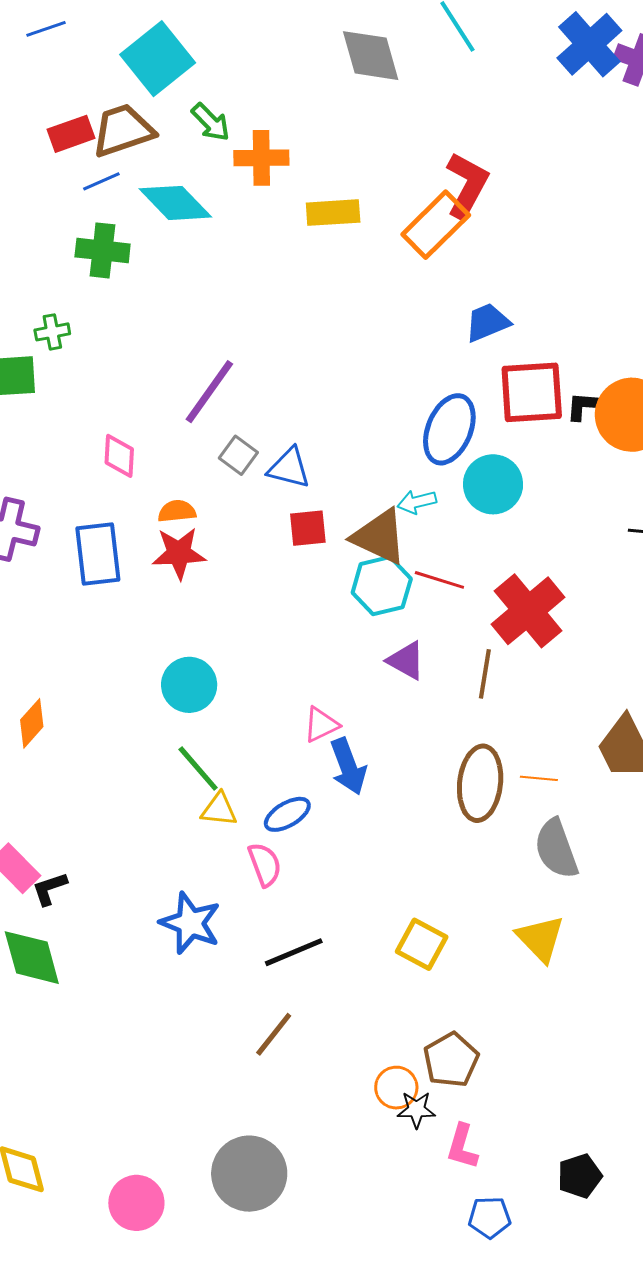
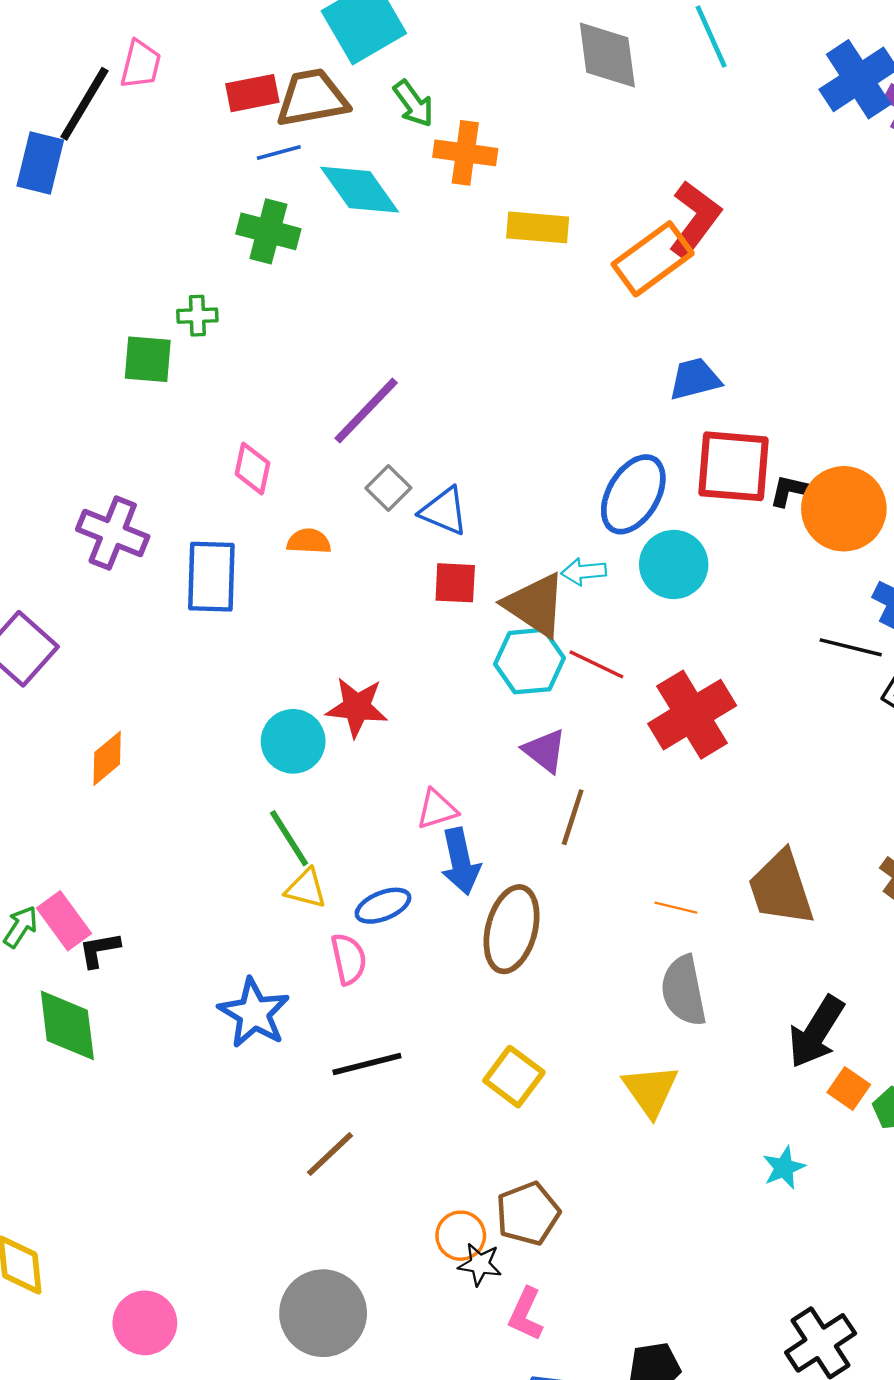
red star: (179, 553) -> (357, 707), moved
brown line: (485, 674) -> (573, 817), moved
brown ellipse: (480, 783) -> (512, 929), moved
gray circle: (249, 1174) -> (323, 1313), moved

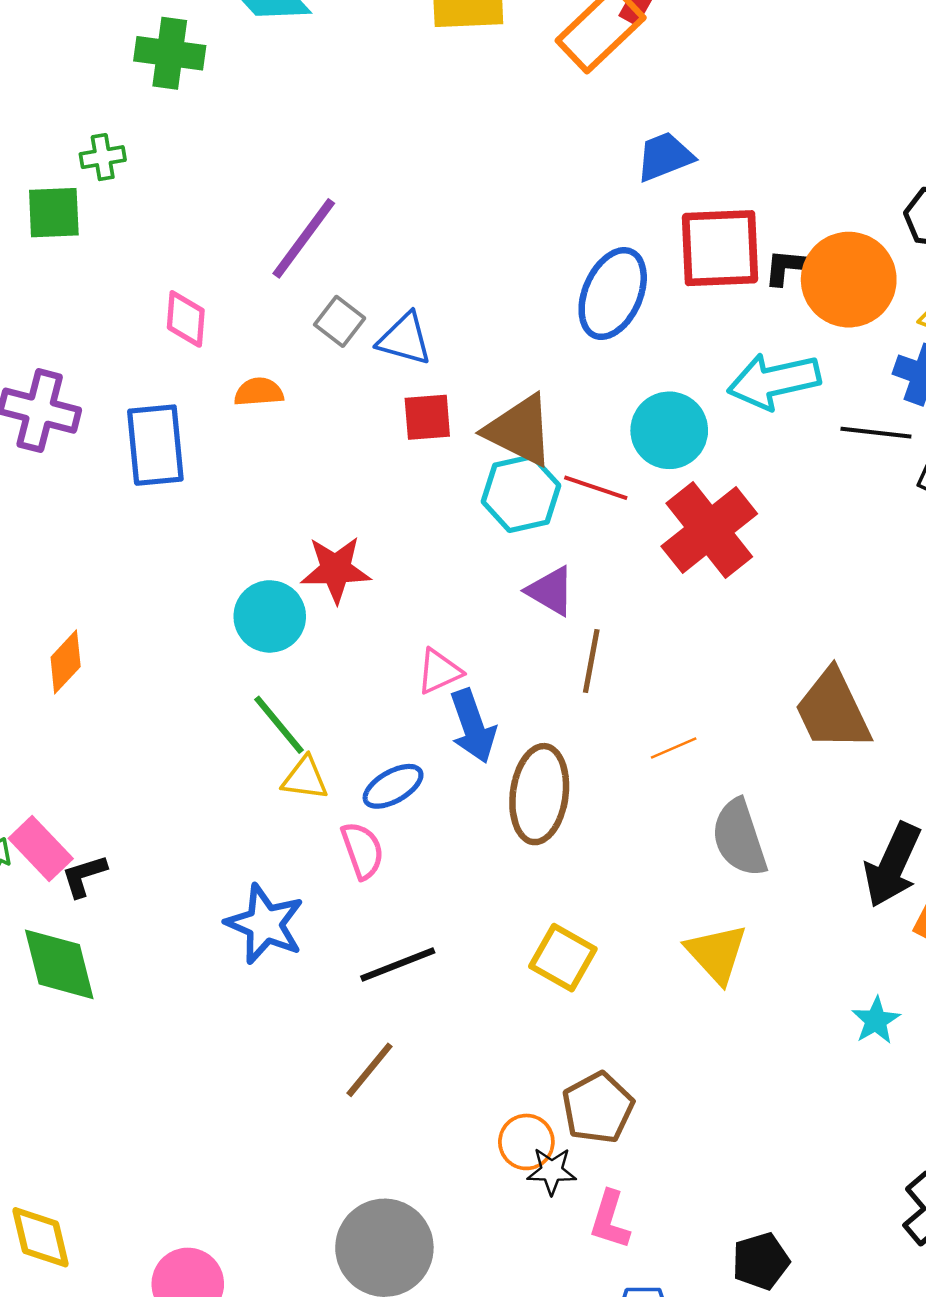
cyan circle: (674, 564) -> (669, 430), moved
cyan arrow: (584, 572) -> (774, 381), moved, size x1.8
orange line: (676, 908) -> (674, 748), moved, turned -30

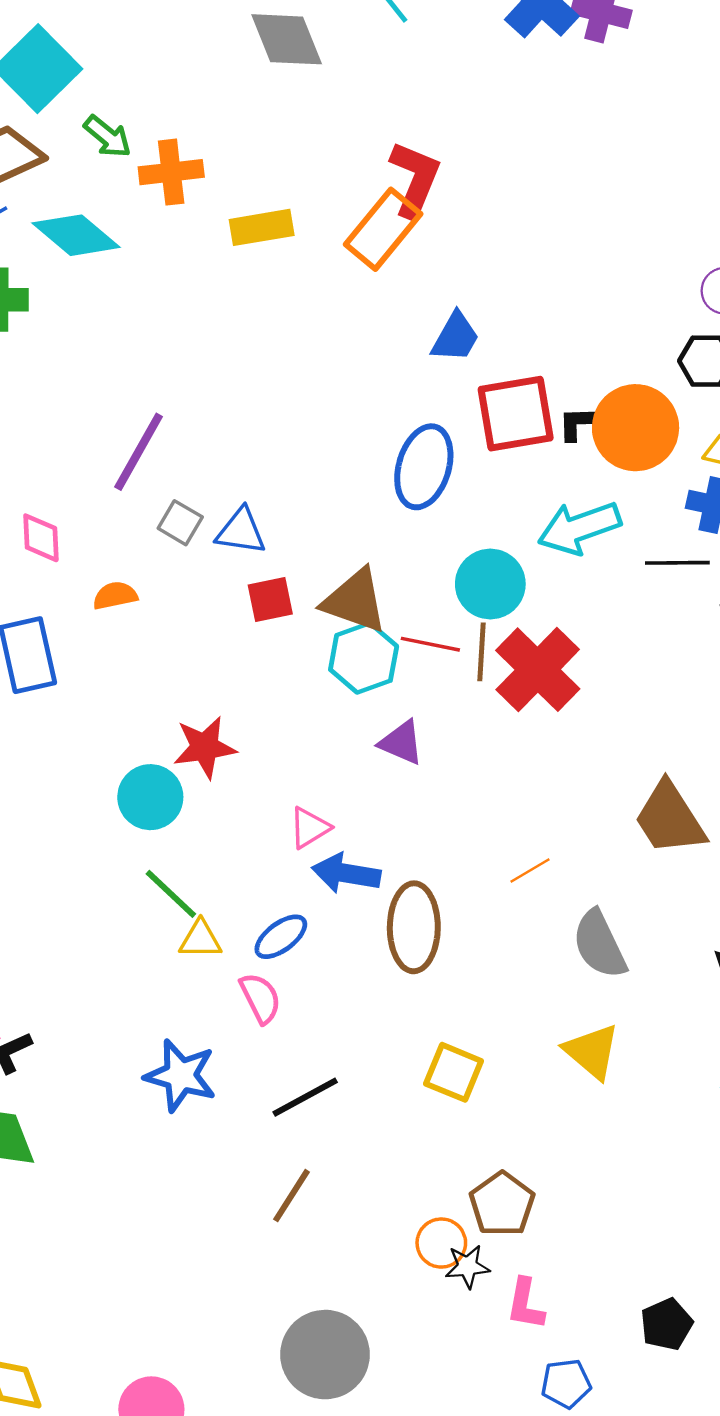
blue trapezoid: (665, 157) -> (455, 337), turned 148
brown line: (591, 661) -> (482, 652), moved
blue arrow: (473, 726) -> (346, 873), turned 126

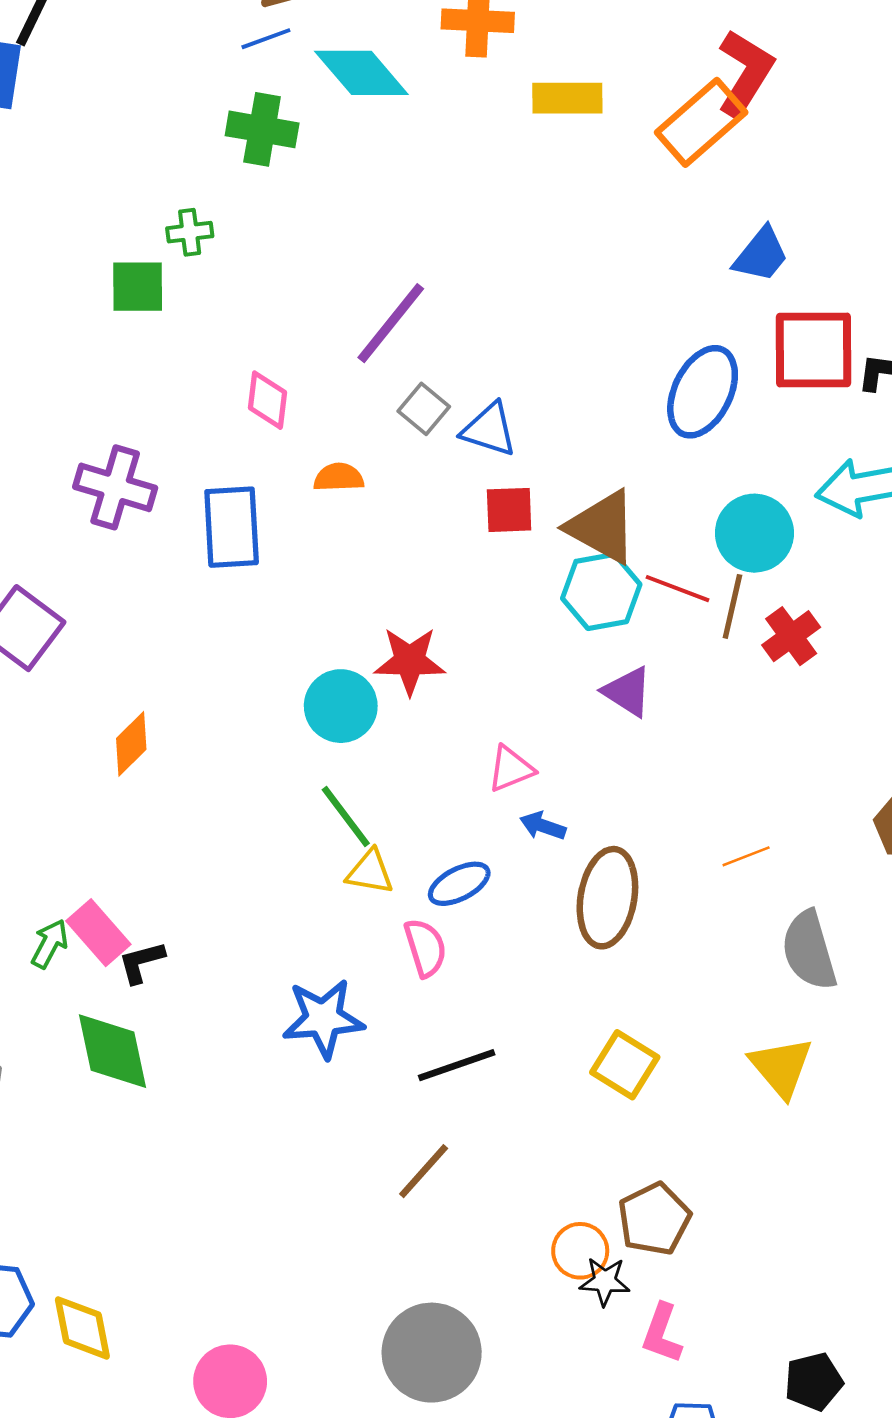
red cross: (538, 670) -> (791, 636), size x0.6
blue arrow: (346, 873) -> (543, 826), size x0.6
blue star: (181, 1076) -> (323, 1019), turned -30

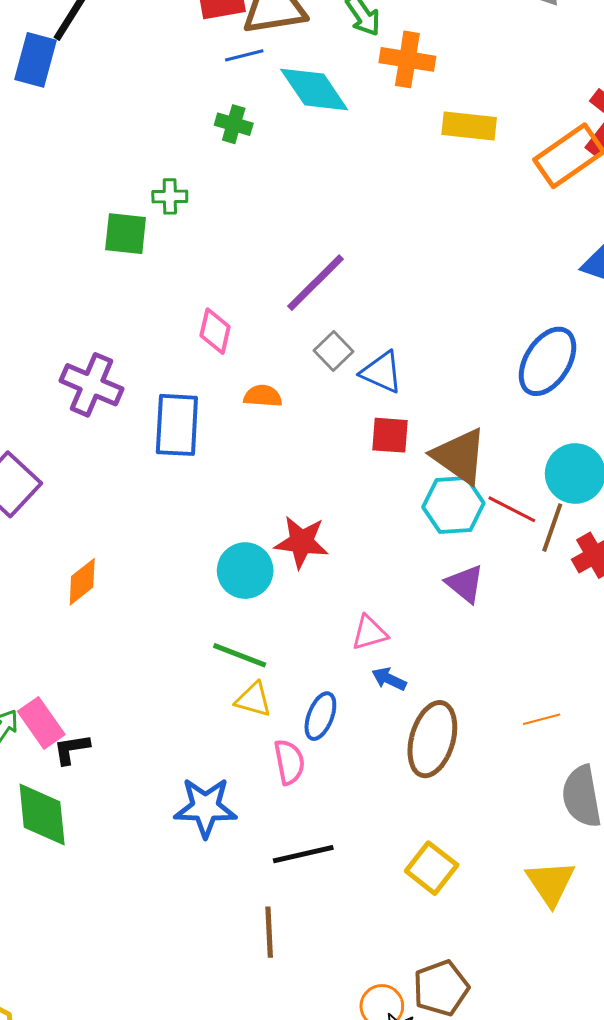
green cross: (262, 129) -> (234, 124), size x0.7
green line: (346, 817) -> (240, 655), turned -38
blue ellipse: (459, 884) -> (320, 716), turned -48
brown line: (424, 1171) -> (269, 932), turned -51

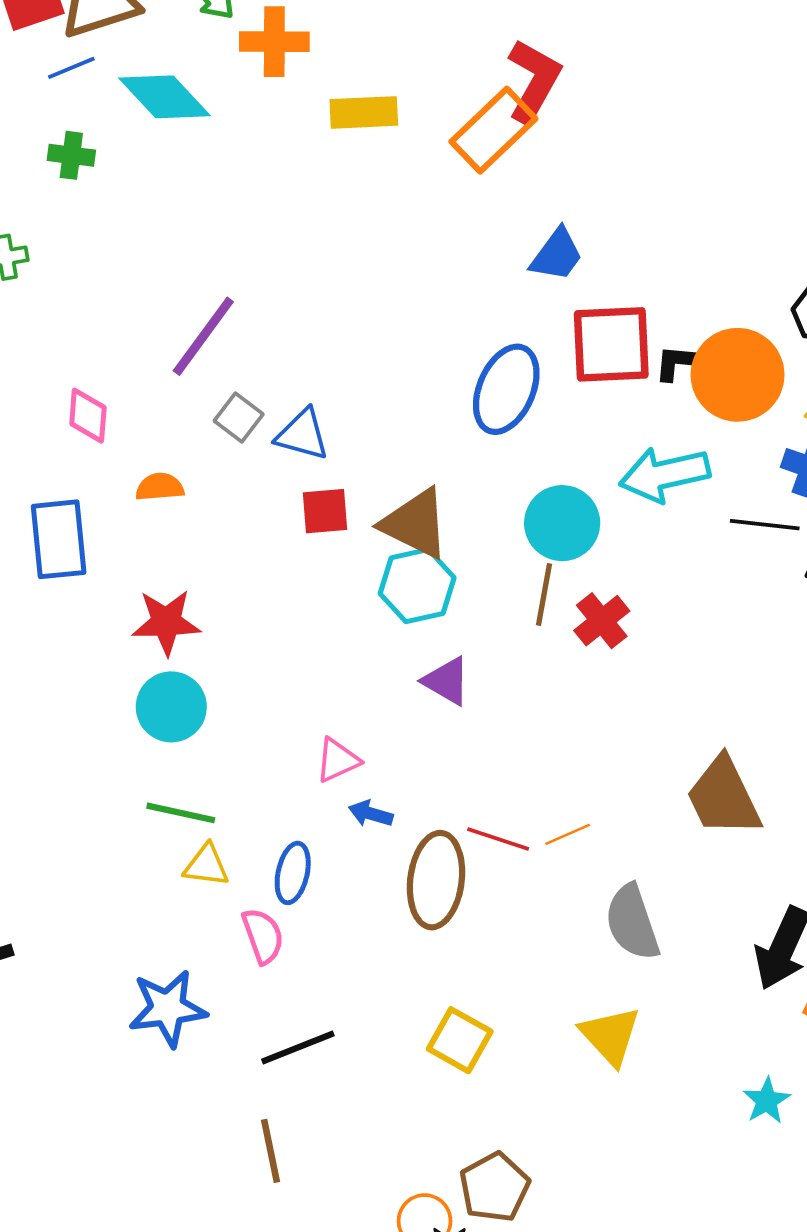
red line: (512, 509) -> (498, 839), moved
red star: (302, 542) -> (166, 622), moved

